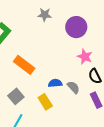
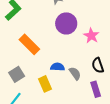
purple circle: (76, 27) -> (66, 23), moved
pink star: (85, 57) -> (91, 36), moved

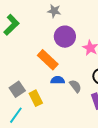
orange rectangle: (29, 44) -> (48, 60), moved
yellow rectangle: (45, 84) -> (36, 98), moved

